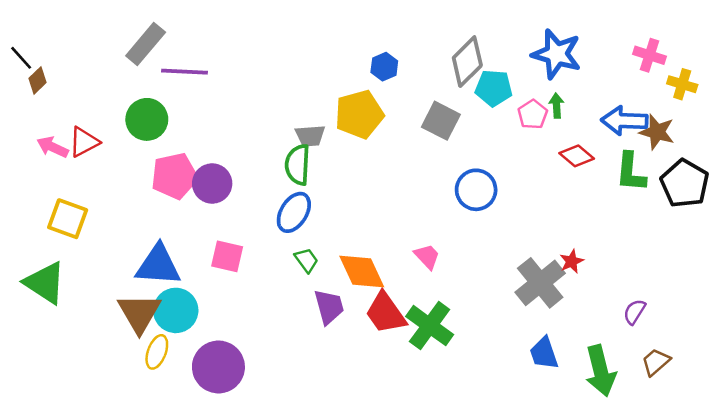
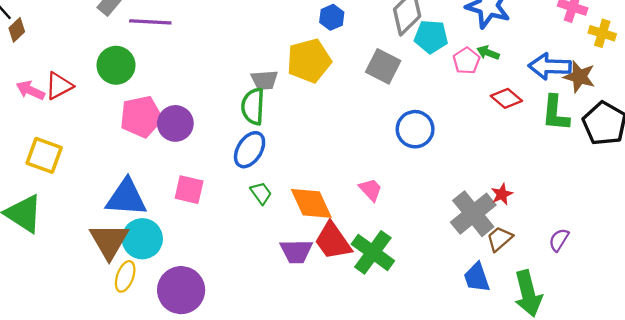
green arrow: (557, 106) -> (488, 53), turned -65
purple trapezoid: (329, 307) -> (296, 251), moved, turned 104
brown trapezoid: (656, 362) -> (500, 239), moved

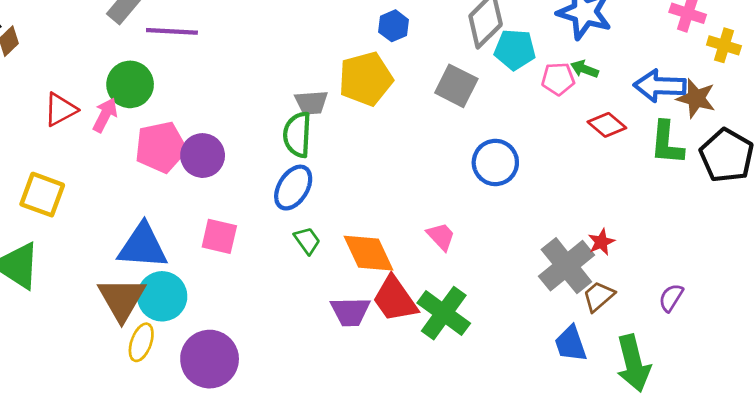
pink pentagon: (466, 61) -> (558, 79), turned 30
pink arrow: (30, 90) -> (105, 115), moved, turned 92

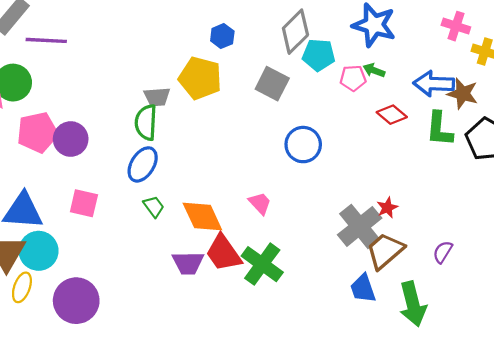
yellow pentagon: (366, 79) -> (200, 78), turned 30
brown trapezoid: (599, 296) -> (385, 251), size x1.5

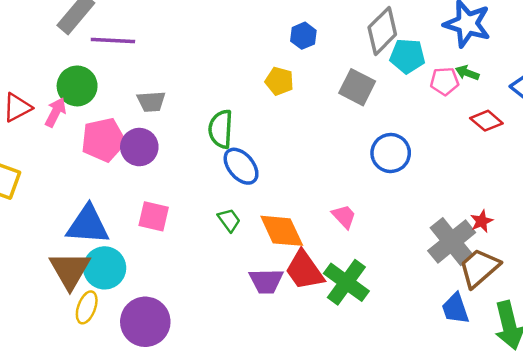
yellow pentagon: (200, 78) -> (279, 81), size x0.6
gray trapezoid: (157, 97) -> (151, 102), moved
blue ellipse: (143, 164) -> (241, 166), moved, turned -72

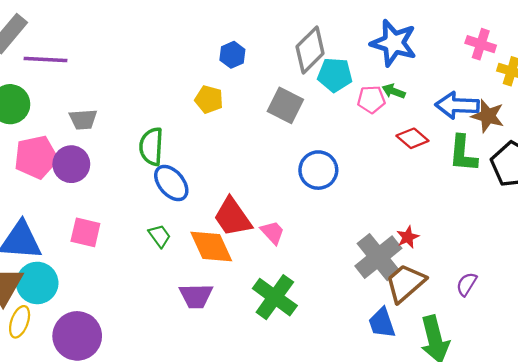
red trapezoid: (304, 270) -> (232, 217), moved

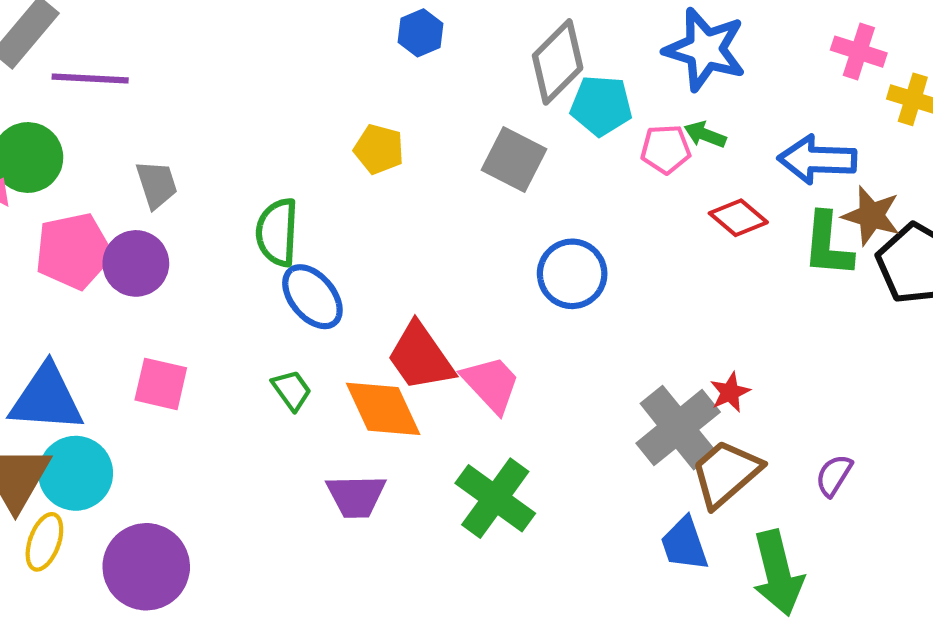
blue hexagon: (232, 55) -> (420, 33), moved
brown star: (488, 116) -> (871, 216), moved
gray trapezoid: (83, 119) -> (157, 184), turned -104
pink trapezoid: (272, 232) -> (491, 384), size x1.4

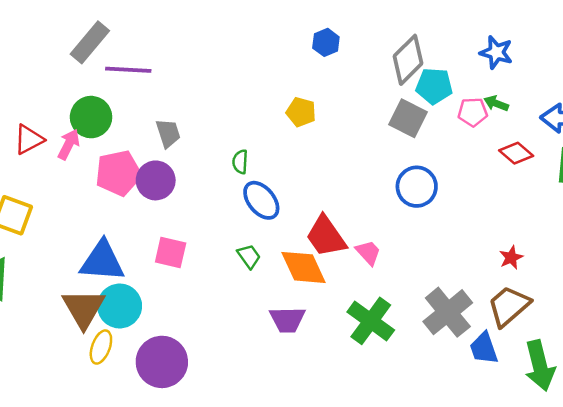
blue star: (705, 49) -> (496, 52), size x0.7
gray square: (514, 160) -> (408, 118), moved
green semicircle: (277, 232) -> (240, 162), size x0.6
pink trapezoid: (491, 384) -> (368, 253), size x0.7
gray cross: (678, 428) -> (448, 312), moved

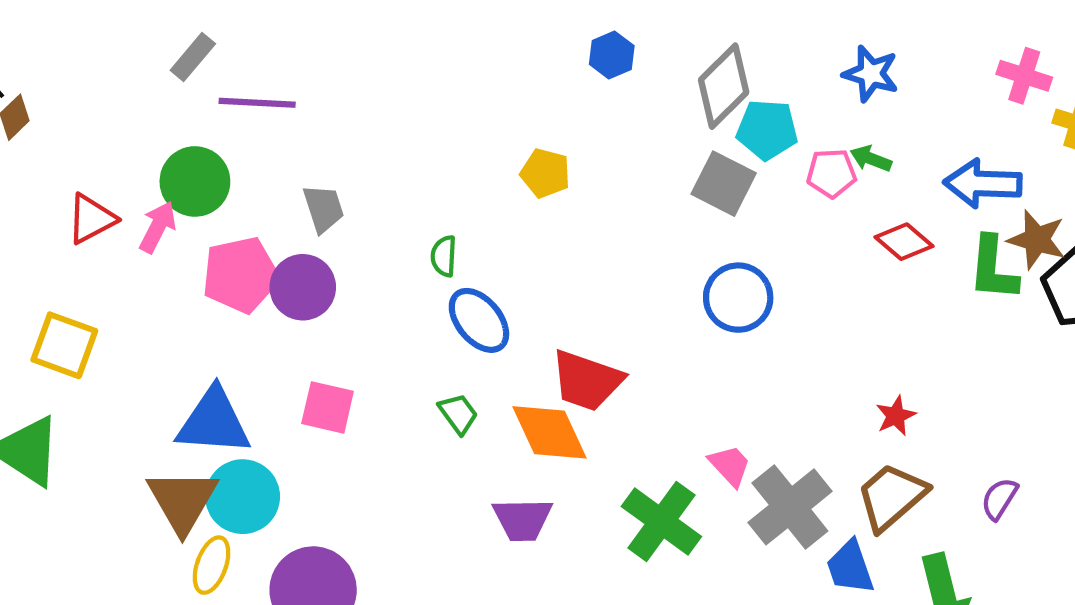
gray rectangle: (90, 42) -> (193, 57), size x0.7
blue hexagon: (326, 42) -> (612, 55), moved
red trapezoid: (326, 236) -> (587, 381), turned -36
pink trapezoid: (368, 253) -> (730, 466), moved

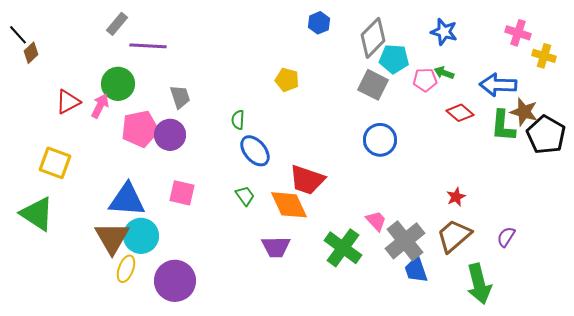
blue trapezoid: (850, 567) -> (416, 270), moved

